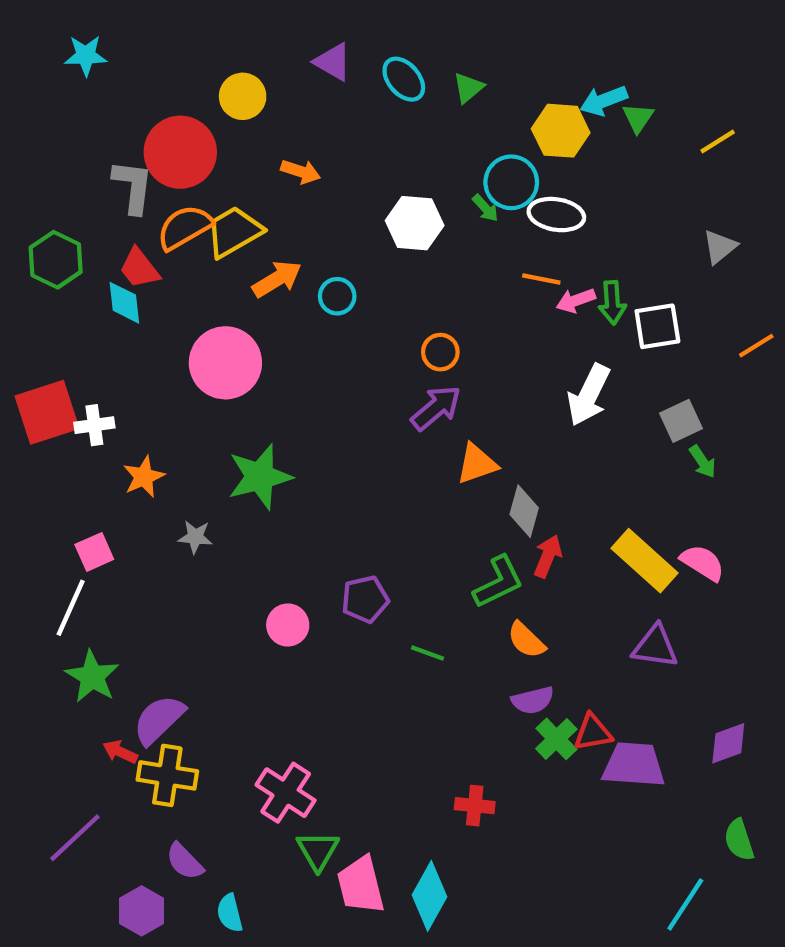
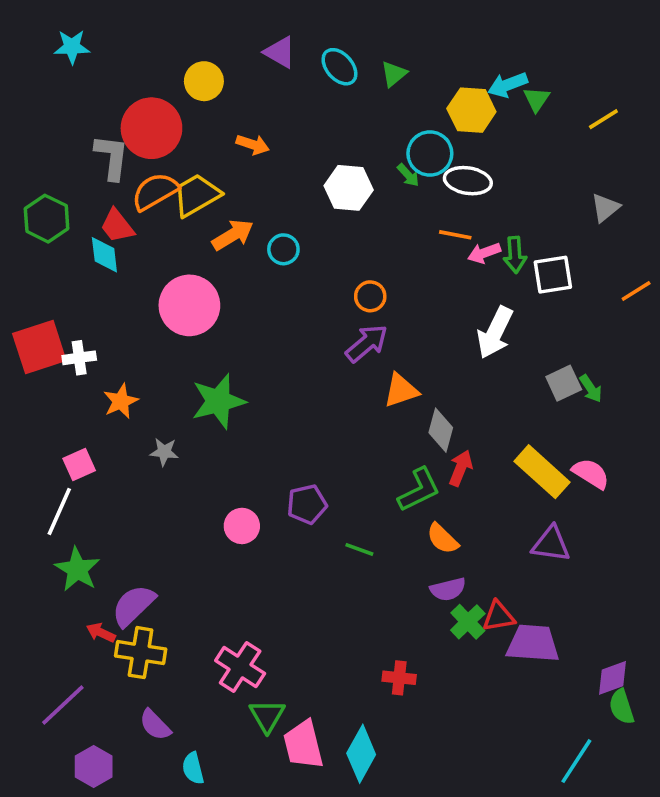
gray square: (681, 421) -> (564, 383), moved
purple diamond: (728, 743) -> (613, 678), moved
purple hexagon: (142, 911) -> (94, 766), moved

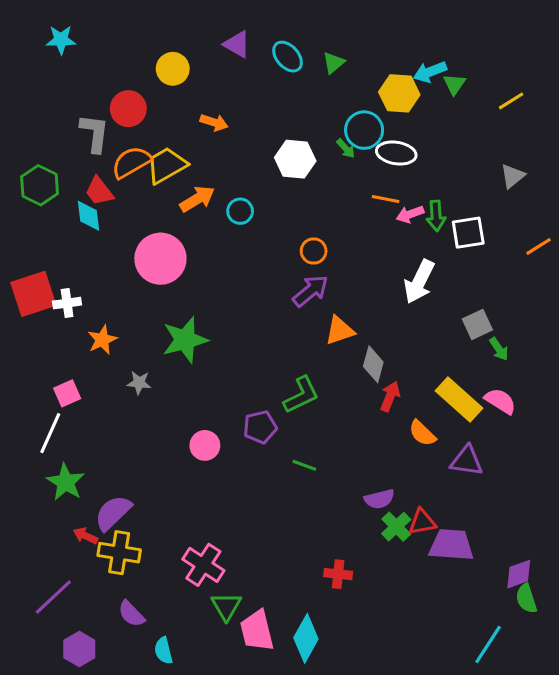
red circle: (151, 128) -> (128, 109), size x0.7
green arrow: (591, 389) -> (499, 349), moved
green L-shape: (419, 490) -> (301, 395), moved
orange semicircle: (443, 539) -> (422, 433), moved

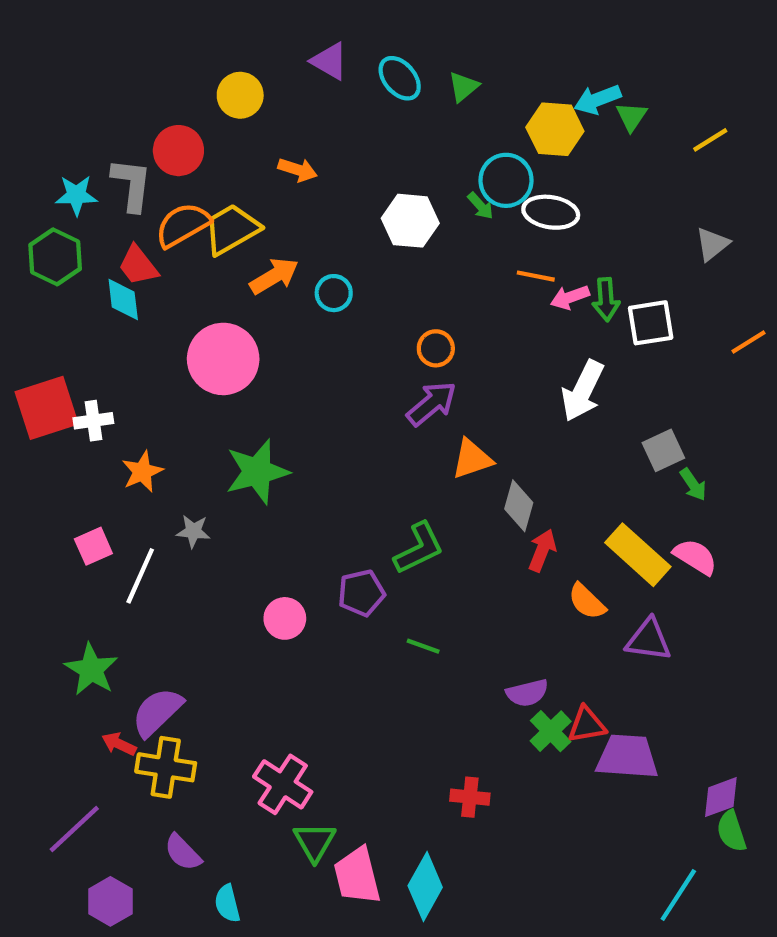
cyan star: (61, 40) -> (76, 195), moved
white line: (50, 433) -> (140, 576), moved

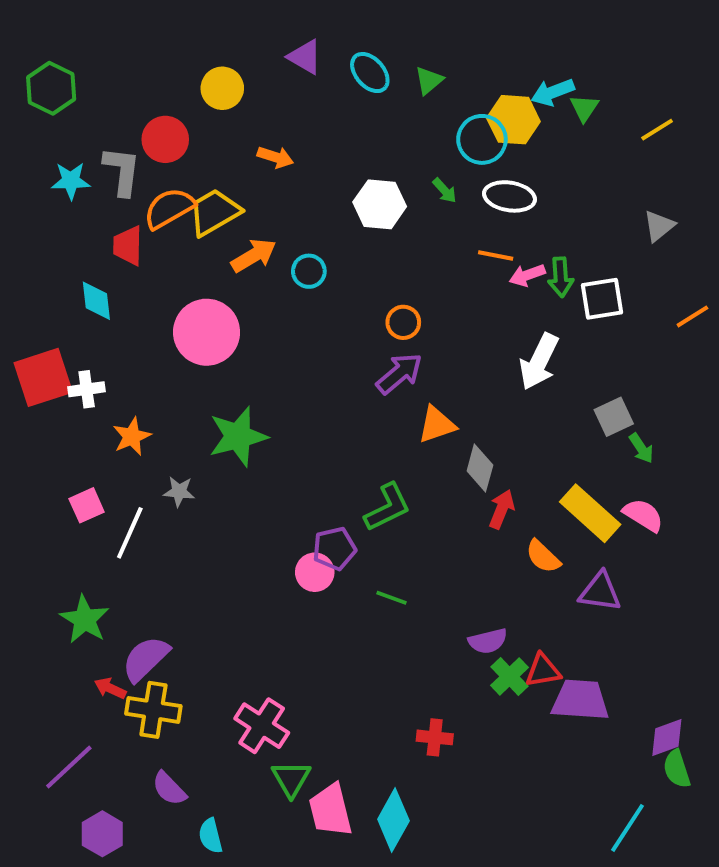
cyan circle: (506, 180) -> (482, 139), moved
green hexagon: (55, 257) -> (51, 88), moved
red trapezoid: (138, 265) -> (128, 246), turned 39
cyan diamond: (123, 299) -> (96, 301), moved
pink circle: (285, 618) -> (315, 572), moved

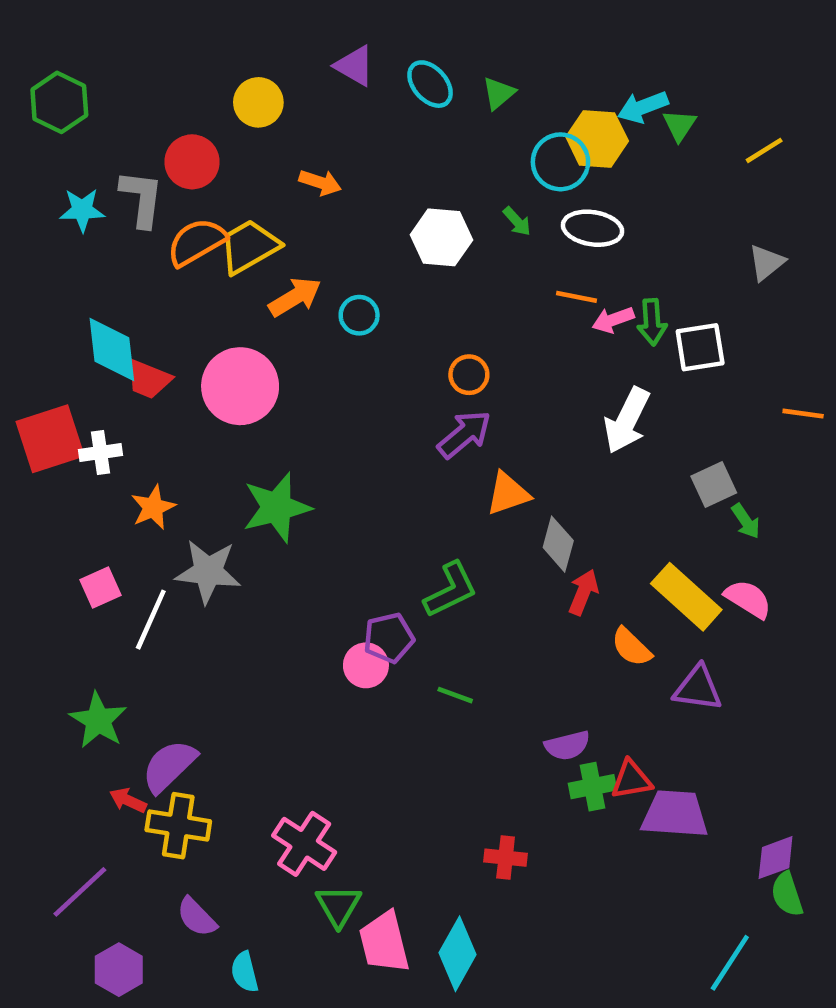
red trapezoid: (128, 246) -> (149, 379), moved, turned -69
cyan diamond: (96, 301) -> (112, 350), size x1.4
orange line: (692, 316) -> (803, 414), moved, turned 40
gray star: (179, 492) -> (208, 572), size x1.8
green cross: (509, 676) -> (592, 787), turned 33

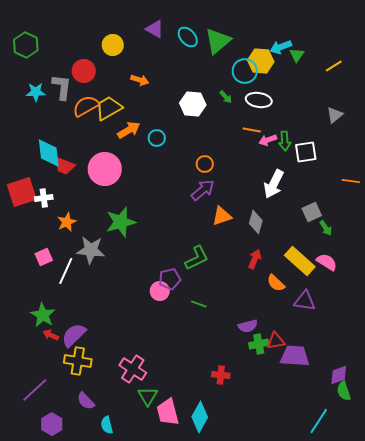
green triangle: (499, 93) -> (218, 41), size x1.8
gray diamond: (558, 544) -> (256, 222), moved
red arrow: (128, 800) -> (51, 335), moved

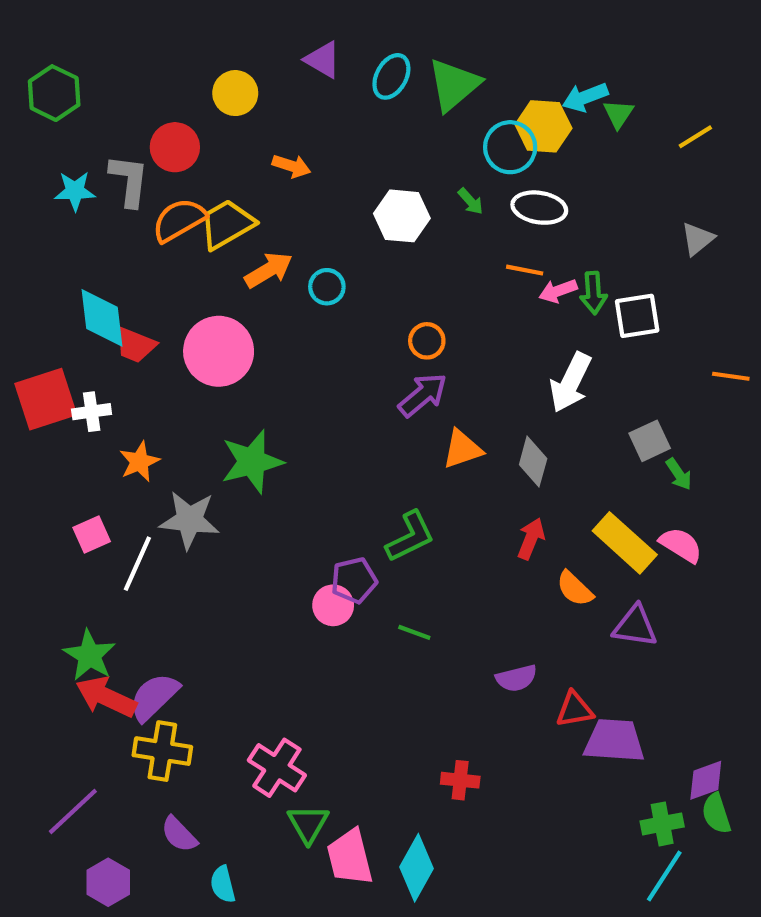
cyan ellipse: (188, 37) -> (391, 76), turned 70
red arrow: (51, 335) -> (106, 697), size x1.8
green cross: (259, 344) -> (662, 824), moved

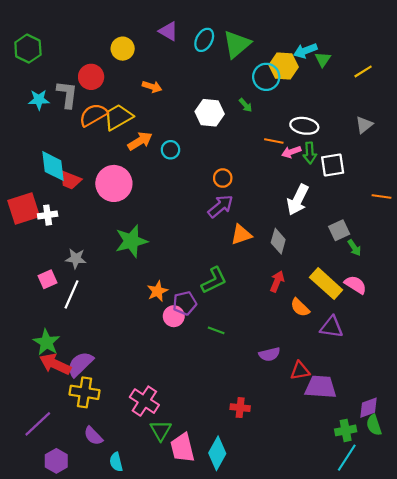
white ellipse: (539, 208) -> (304, 126), moved
orange star: (139, 462) -> (157, 291), moved
gray star: (189, 520) -> (76, 259), moved, size x0.7

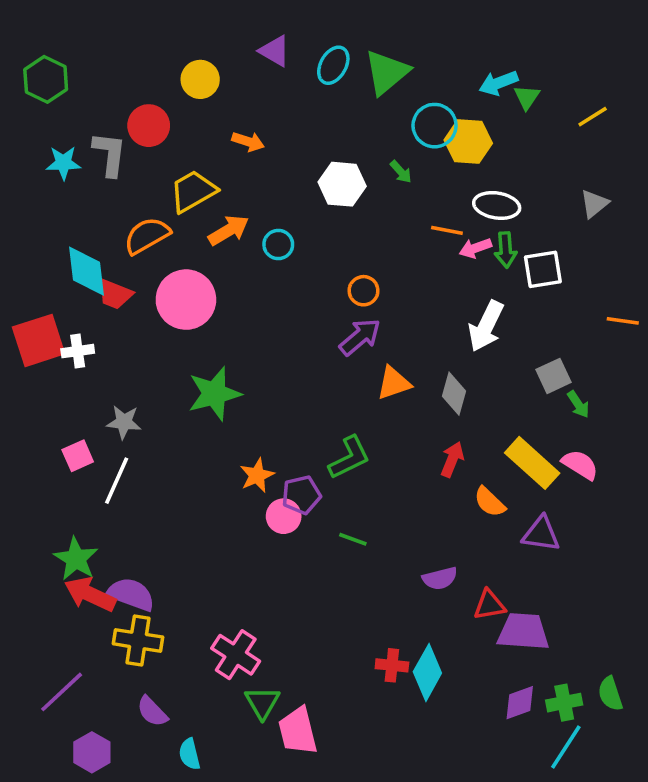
yellow hexagon: (284, 66) -> (468, 142), moved
orange semicircle: (93, 115) -> (147, 236), moved
purple semicircle: (80, 364) -> (131, 594), turned 64
purple diamond: (368, 408) -> (520, 703), moved
cyan diamond: (217, 453) -> (427, 672), moved

